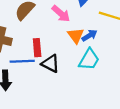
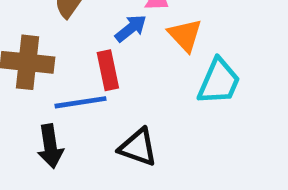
blue arrow: (90, 35) -> (131, 28), moved
black triangle: (51, 64) -> (138, 147), moved

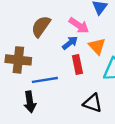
red rectangle: (108, 70) -> (77, 65), moved
black triangle: (138, 147) -> (93, 103), moved

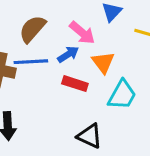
red rectangle: (77, 65) -> (75, 84), turned -66
blue line: (45, 80) -> (31, 62), moved

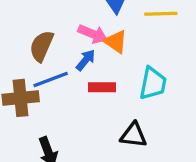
orange triangle: (103, 62) -> (116, 42), moved

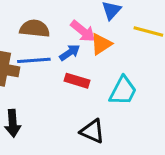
orange triangle: (116, 42) -> (101, 44), turned 35
brown semicircle: (42, 46) -> (35, 29), turned 56

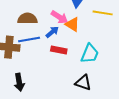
orange triangle: (101, 44) -> (72, 24), turned -49
black triangle: (92, 131) -> (83, 83), moved

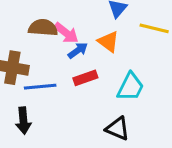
pink arrow: (59, 17) -> (66, 33), moved
blue line: (29, 40) -> (40, 87), moved
red rectangle: (59, 50) -> (85, 78), turned -35

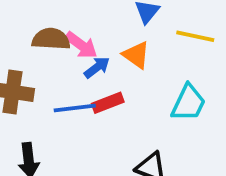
blue line: (40, 87) -> (75, 108), moved
cyan trapezoid: (131, 87) -> (188, 103), moved

